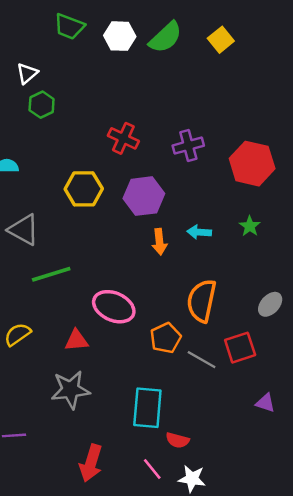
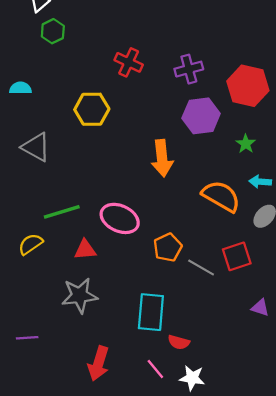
purple hexagon: (144, 196) -> (201, 116), moved
cyan arrow: (199, 232) -> (260, 182), moved
orange arrow: (159, 242) -> (162, 158), size x1.5
green line: (51, 274) -> (62, 212), moved
orange semicircle: (202, 301) -> (221, 196), moved, turned 108

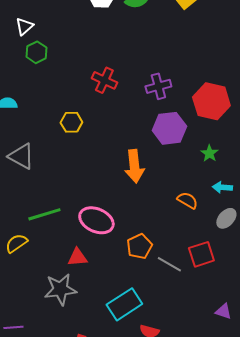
yellow hexagon: (92, 109) -> (71, 122), size x0.7
orange semicircle: (221, 196) -> (187, 200), size x0.6
red triangle: (85, 250) -> (77, 257), moved
purple triangle: (260, 308) -> (223, 311), moved
cyan rectangle: (151, 312) -> (124, 304), turned 52

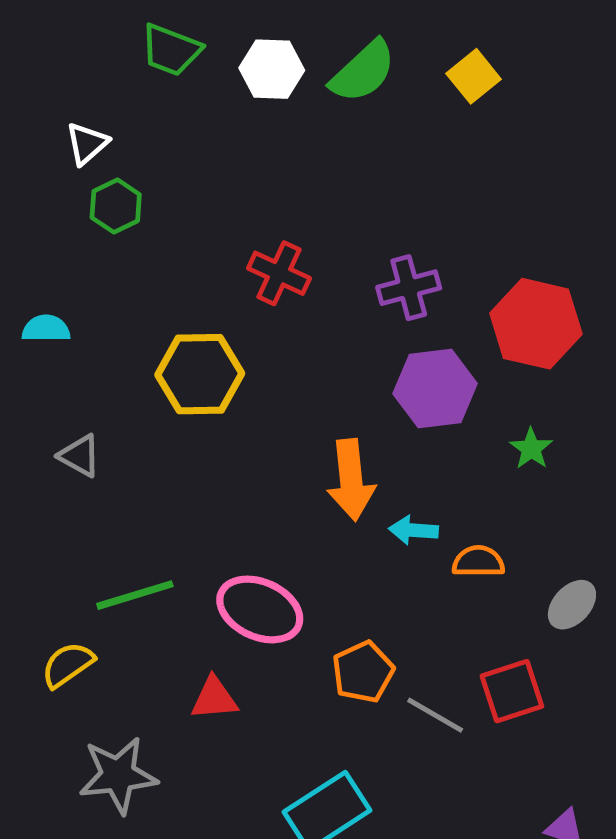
yellow hexagon: (71, 122) -> (200, 374), size x1.6
gray triangle: (21, 156) -> (80, 456), size x0.7
cyan arrow: (222, 187) -> (413, 530), moved
orange semicircle: (187, 200) -> (478, 561), turned -30
gray star: (60, 289) -> (118, 775), moved

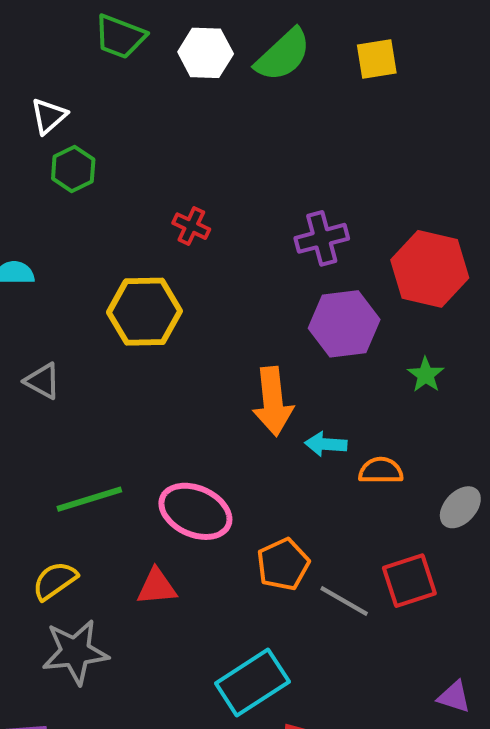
yellow square: (474, 76) -> (377, 59), turned 30
red cross: (279, 273) -> (191, 226), moved, size x0.7
yellow semicircle: (68, 665) -> (55, 581), moved

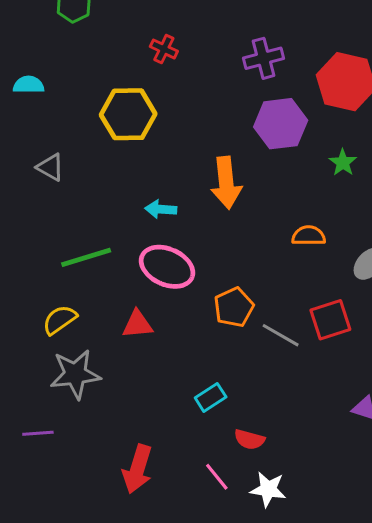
cyan arrow: (326, 444) -> (161, 209), moved
cyan rectangle: (252, 683) -> (211, 397), size x0.6

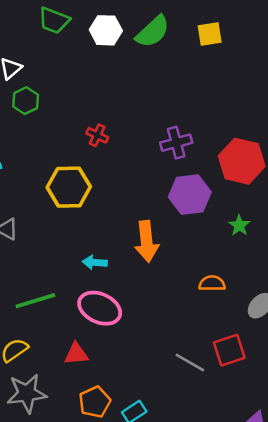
orange pentagon: (234, 307) -> (95, 402), moved

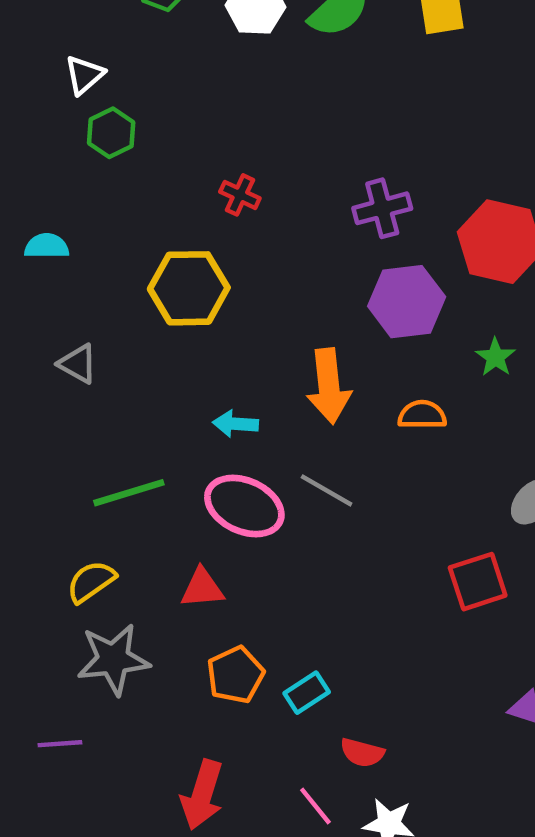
orange semicircle: (212, 283) -> (422, 415), moved
gray line: (190, 362) -> (327, 490), moved

